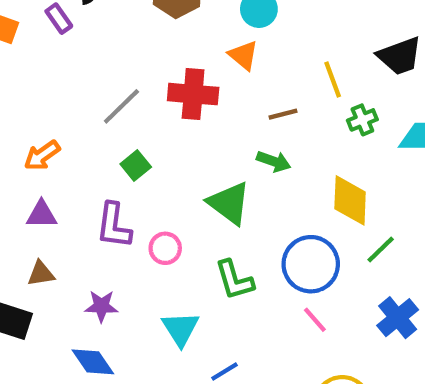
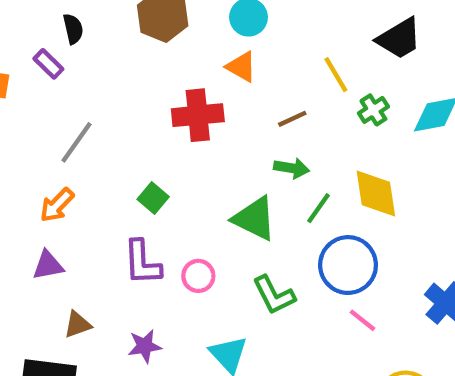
gray line: (121, 106) -> (76, 142), moved
purple triangle: (41, 215) -> (48, 265), moved
green line: (381, 250) -> (318, 208), moved

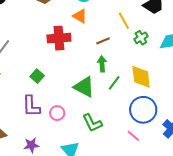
green arrow: (292, 168) -> (102, 64), turned -105
blue circle: (348, 265) -> (143, 110), moved

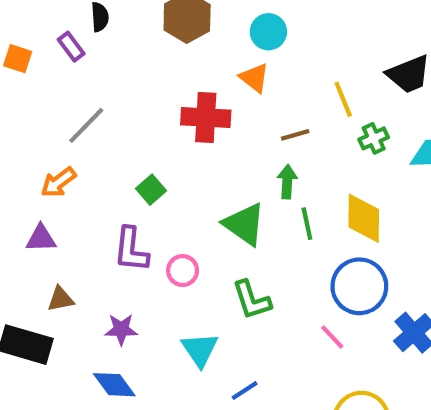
green line: (114, 83) -> (307, 224), turned -56

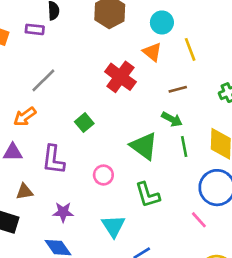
purple rectangle: (71, 47) -> (35, 29), turned -48
yellow line: (343, 99) -> (190, 49), moved
red cross: (206, 117) -> (120, 77), turned 32
green arrow: (287, 182) -> (172, 119), turned 114
purple L-shape: (131, 250) -> (53, 160), moved

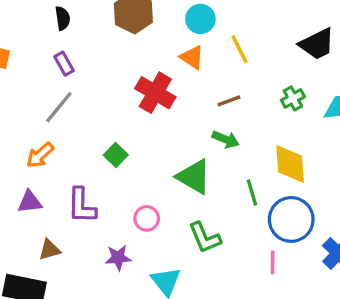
purple rectangle: (35, 29) -> (64, 64), moved, turned 60
green line: (184, 147) -> (252, 193), moved
purple star: (63, 212) -> (118, 258), moved
pink line: (199, 220) -> (273, 262), turned 48

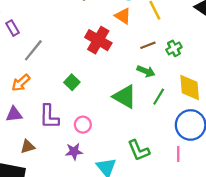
purple rectangle: (64, 64) -> (13, 28), moved
green cross: (293, 98) -> (174, 48), moved
green line: (252, 193) -> (159, 97), moved, turned 48
pink circle: (147, 218) -> (83, 125), moved
green L-shape: (205, 238) -> (139, 150), moved

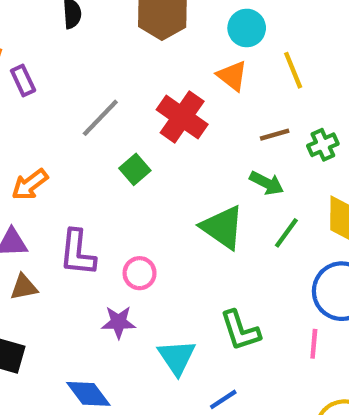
gray line: (33, 50) -> (100, 118), moved
green square: (72, 82) -> (135, 169), moved
brown triangle: (28, 146) -> (24, 287), moved

